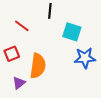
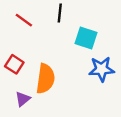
red line: (22, 26) -> (24, 20), moved
red square: (12, 54) -> (14, 64), turned -35

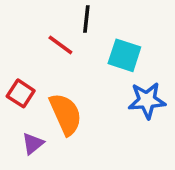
red line: (24, 20) -> (60, 45), moved
orange semicircle: (45, 79) -> (66, 114), turned -32

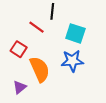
red square: (21, 93) -> (19, 49), moved
blue star: (147, 100) -> (72, 61), moved

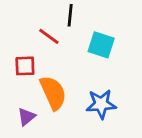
red square: (19, 49) -> (25, 66), turned -35
blue star: (72, 61) -> (101, 104), moved

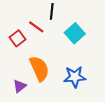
cyan square: (101, 45) -> (75, 33), turned 30
red square: (25, 66) -> (18, 38), moved, turned -35

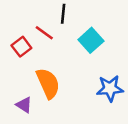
blue star: (75, 77) -> (110, 88), moved
purple triangle: (20, 86) -> (24, 105), turned -48

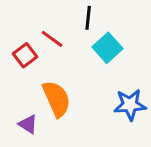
black line: (63, 14) -> (88, 18), moved

